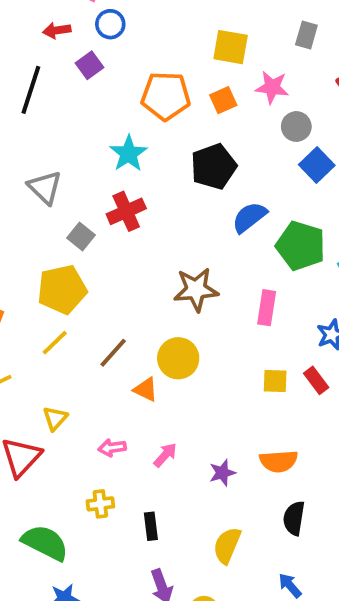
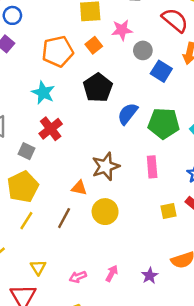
orange triangle: (146, 389) -> (79, 188), moved

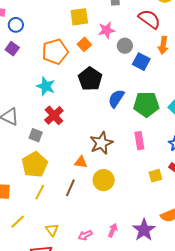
purple star: (150, 276) -> (144, 230), size x1.6

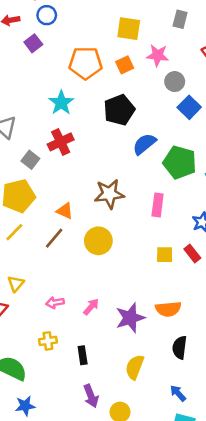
orange triangle: (81, 162) -> (65, 211), moved

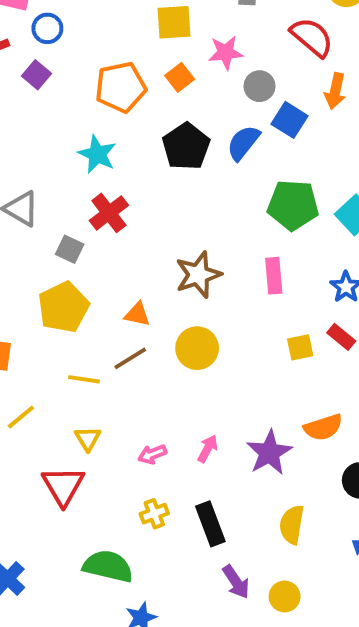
blue semicircle: (144, 144) -> (243, 143), moved
yellow line: (14, 232) -> (84, 379), moved, turned 66
brown line: (54, 238) -> (130, 358), turned 30
black rectangle: (83, 355) -> (210, 524), size x1.5

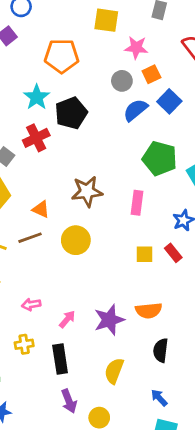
orange square: (180, 77) -> (151, 74), moved
gray circle: (259, 86) -> (122, 81), moved
black pentagon: (186, 146) -> (71, 113), moved
pink arrow: (208, 449) -> (67, 319), moved

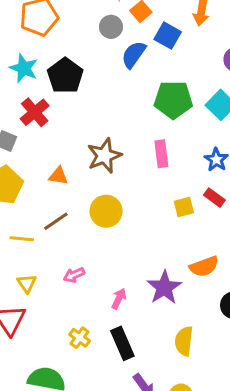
orange triangle: (41, 209) -> (58, 176), moved
pink arrow: (31, 304) -> (74, 275), moved
yellow cross: (24, 344) -> (80, 338), turned -30

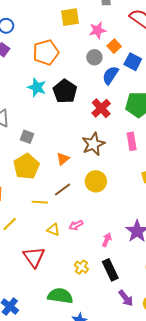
red cross: (35, 112) -> (101, 108), moved
orange triangle: (58, 176) -> (63, 159), turned -48
yellow triangle: (27, 283) -> (53, 230), moved, turned -32

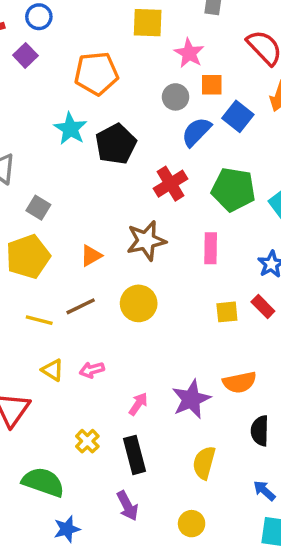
pink star: (97, 30) -> (189, 53), turned 30
orange square: (114, 46) -> (212, 85), turned 32
purple arrow: (126, 298) -> (127, 506), moved

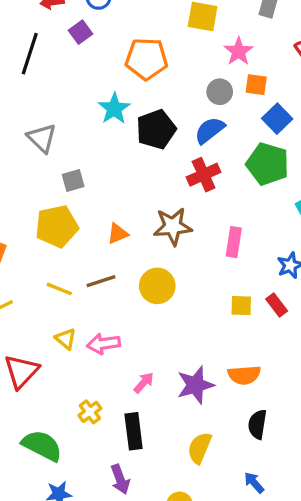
blue semicircle: (196, 132) -> (210, 130), moved
green pentagon: (233, 189) -> (268, 164), moved
gray square: (38, 208) -> (73, 180), turned 35
pink arrow: (92, 370) -> (103, 344), size x1.4

